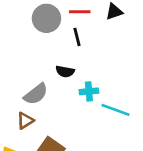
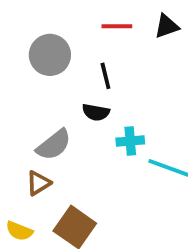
gray circle: (46, 18) -> (50, 55), moved
black line: (77, 37) -> (105, 76), moved

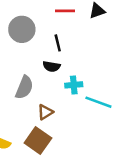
gray semicircle: (54, 145) -> (24, 87), turned -30
brown triangle: (38, 183) -> (45, 112), moved

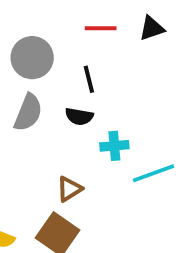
gray semicircle: (24, 87) -> (28, 113), moved
cyan line: (98, 102) -> (154, 173), turned -40

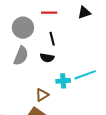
red line: (101, 28) -> (49, 13), moved
cyan cross: (114, 146) -> (63, 81), moved
cyan line: (154, 173) -> (85, 75), moved

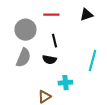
cyan line: (85, 75) -> (92, 61), moved, turned -55

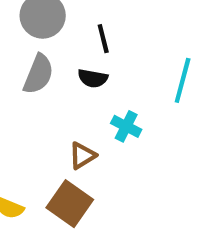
cyan cross: (65, 83) -> (126, 126), turned 32

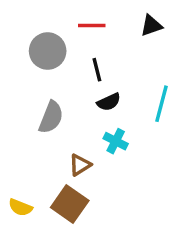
gray semicircle: (38, 74) -> (51, 117), moved
black semicircle: (93, 78) -> (109, 102), moved, turned -35

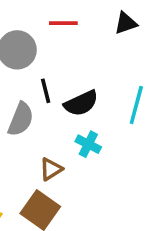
black line: (97, 70) -> (46, 91), moved
black semicircle: (109, 102) -> (81, 103), size x1.4

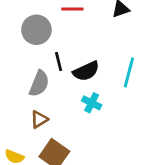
brown triangle: (51, 169) -> (39, 119), moved

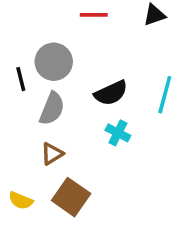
gray circle: (36, 30) -> (54, 62), moved
black line: (59, 61) -> (21, 79), moved

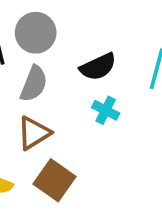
brown triangle: (52, 154) -> (34, 133), size x1.4

